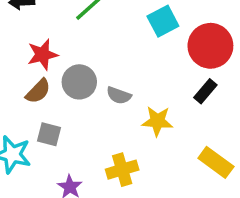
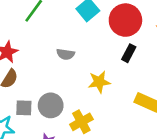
gray circle: (79, 82) -> (51, 105), moved
gray semicircle: (119, 95) -> (66, 54), moved

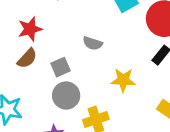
gray square: (24, 108) -> (60, 67), moved, turned -36

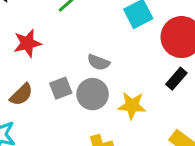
brown semicircle: (27, 58) -> (21, 94), moved
gray circle: (66, 96) -> (93, 94), moved

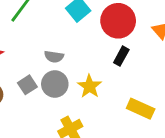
yellow star: (132, 106) -> (90, 86), turned -30

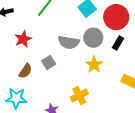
gray semicircle: (54, 57) -> (69, 42), size x1.5
gray circle: (55, 84) -> (93, 38), moved

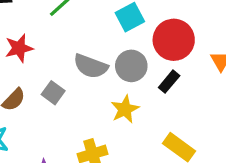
gray square: (49, 63) -> (53, 93), turned -32

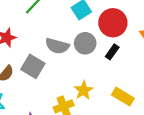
gray square: (53, 93) -> (33, 66), size x1.5
yellow star: (125, 109) -> (84, 90), moved

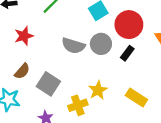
gray square: (33, 66) -> (48, 84), moved

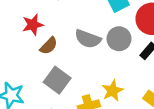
brown semicircle: (22, 71) -> (49, 46), moved

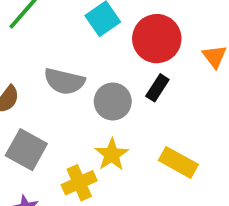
gray circle: (119, 39) -> (113, 102), moved

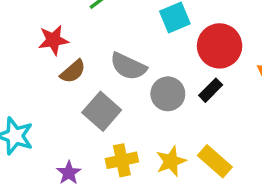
gray square: (26, 150) -> (102, 111), moved
yellow star: (112, 155) -> (171, 161), moved

